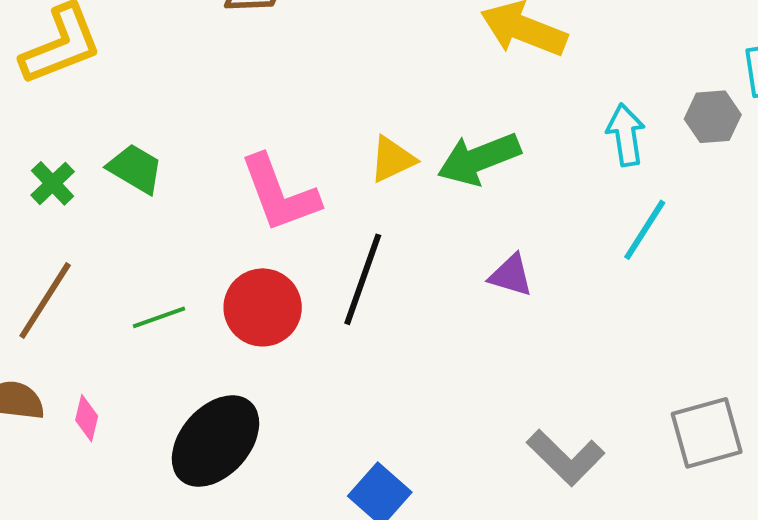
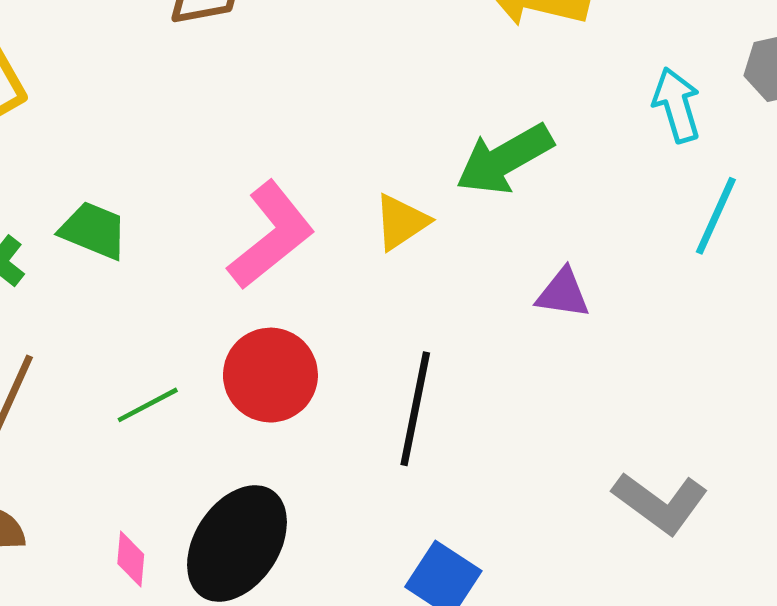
yellow triangle: (392, 159) -> (401, 222), moved
pink L-shape: (280, 194) -> (271, 235), turned -100
black line: (363, 279) -> (415, 409), moved
pink diamond: (87, 418) -> (131, 559), moved

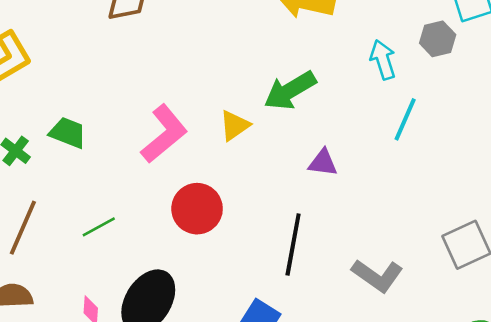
red circle: (270, 375) -> (197, 209), moved
black line: (415, 409) -> (293, 244), moved

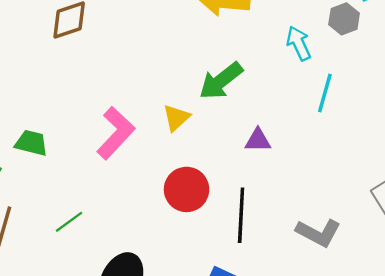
red circle: (197, 209) -> (187, 189), moved

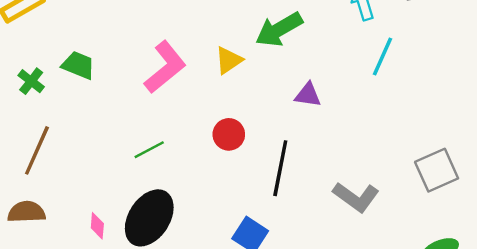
red circle: (187, 189) -> (229, 134), size x0.7
green line: (69, 222) -> (149, 150), moved

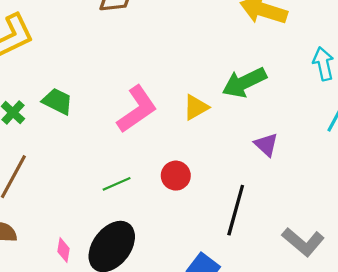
purple triangle: (308, 95) -> (266, 145), turned 30
red circle: (229, 134) -> (176, 176), moved

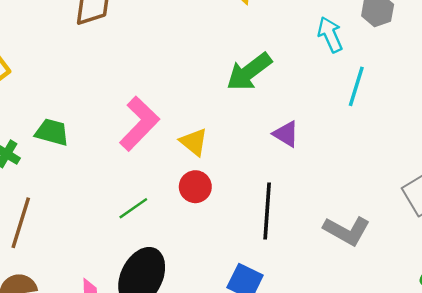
yellow triangle: (196, 107) -> (194, 142), moved, turned -40

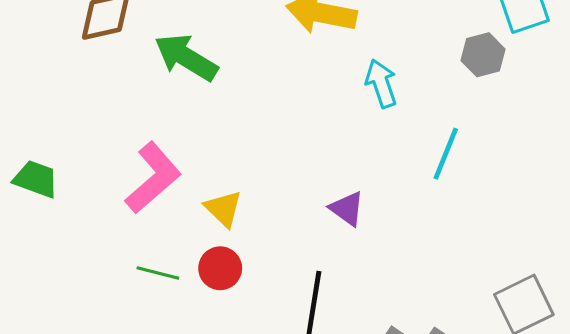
cyan arrow: (330, 35) -> (381, 83), moved
green arrow: (249, 72) -> (186, 57), moved, turned 63
green line: (133, 208) -> (158, 273), moved, turned 44

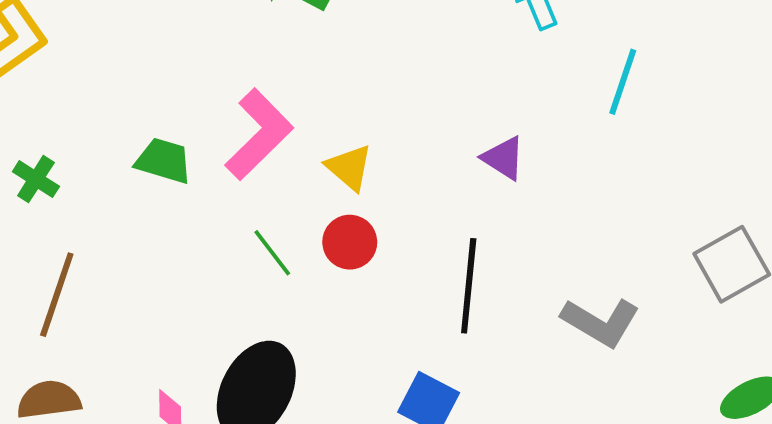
green trapezoid: (36, 179) -> (164, 161), moved
green line: (158, 273) -> (272, 253), turned 42

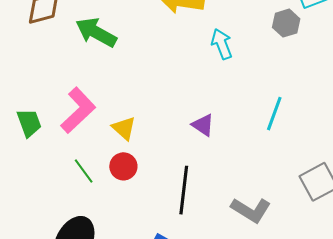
cyan line: (623, 82) -> (274, 114), moved
green trapezoid: (164, 161) -> (29, 123), turned 52

